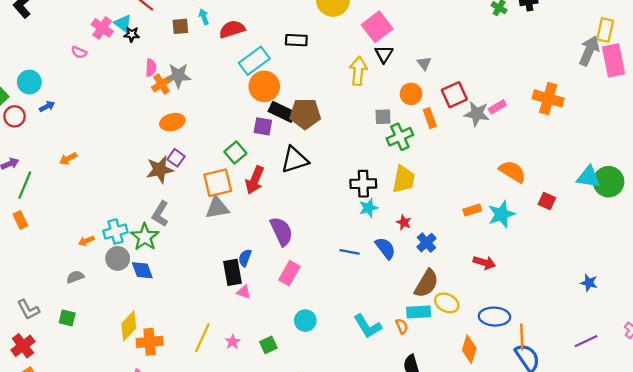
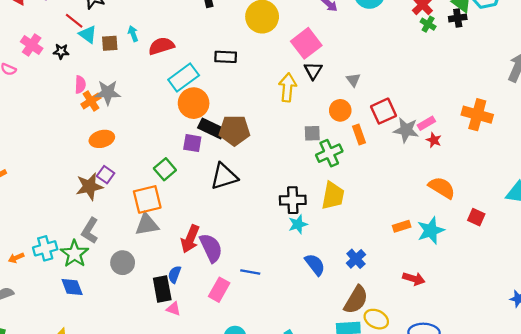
cyan triangle: (123, 23) -> (88, 34), moved
red arrow: (255, 180) -> (190, 239), moved
red star: (404, 222) -> (434, 140), moved
blue line: (350, 252) -> (250, 272), moved
gray circle: (118, 258) -> (123, 263), moved

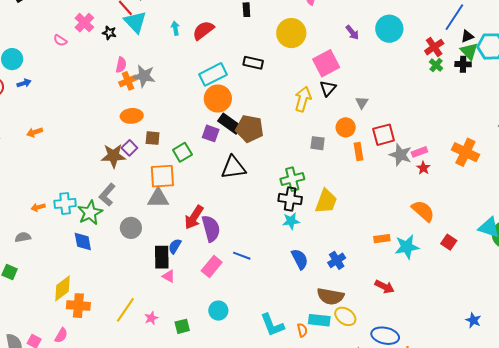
cyan triangle: (88, 34) -> (135, 22), size x1.4
brown square: (110, 43) -> (153, 138), moved
red semicircle: (161, 46) -> (203, 30), moved, turned -30
green cross: (329, 153) -> (292, 179), moved
brown semicircle: (356, 300) -> (330, 296), turned 60

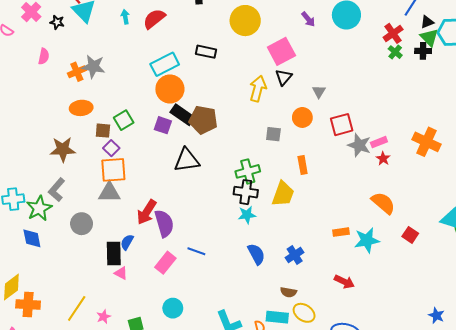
pink semicircle: (121, 65) -> (44, 56), moved
purple square: (129, 148) -> (111, 148), moved
orange rectangle: (358, 151) -> (303, 165), moved
green square: (182, 152) -> (124, 120), moved
brown semicircle: (330, 296) -> (288, 292), size x0.6

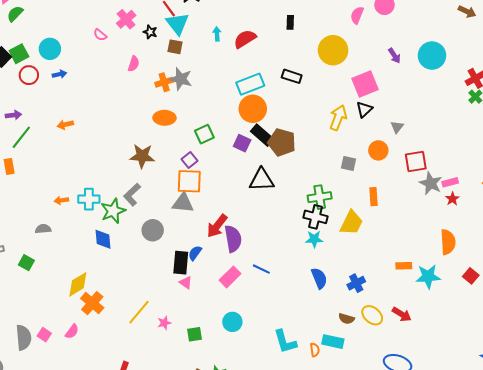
brown square: (103, 131) -> (175, 47), moved
orange semicircle: (383, 203) -> (448, 242), turned 40
orange cross: (28, 304) -> (92, 303), turned 30
yellow ellipse: (304, 313) -> (372, 315), moved

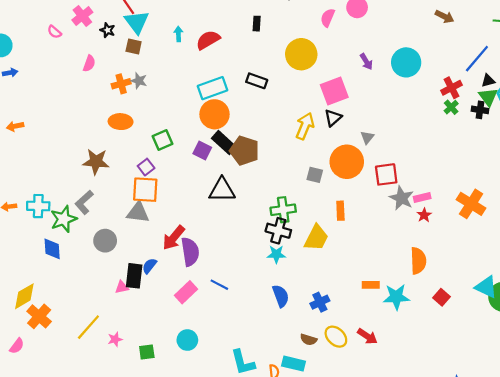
gray star: (181, 79) -> (139, 81), size x0.7
orange circle: (378, 150) -> (347, 162), size x1.6
pink triangle: (186, 282) -> (122, 287), moved, turned -48

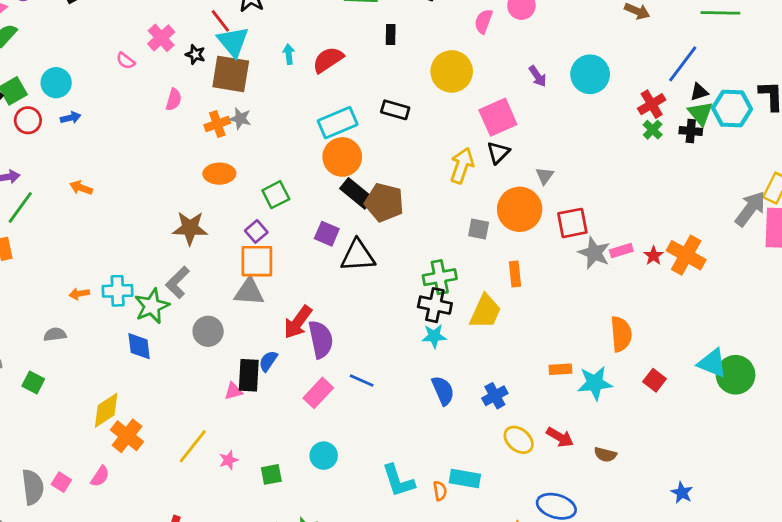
brown square: (134, 46) -> (231, 74), size x1.8
orange arrow: (15, 126) -> (81, 188), turned 35
purple square: (202, 151) -> (327, 234), moved
red star: (424, 215) -> (654, 256), moved
brown semicircle: (309, 340) -> (605, 455), moved

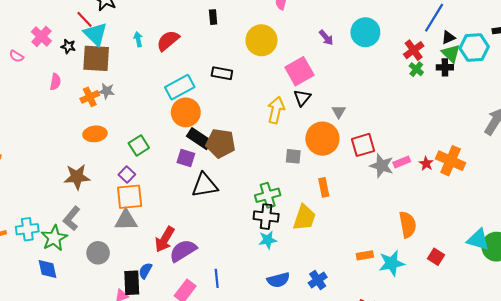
purple square: (327, 234) -> (186, 158), moved
purple semicircle: (321, 339) -> (183, 251), turned -104
blue line: (362, 380) -> (217, 278), turned 66
blue semicircle: (443, 391) -> (278, 280), turned 105

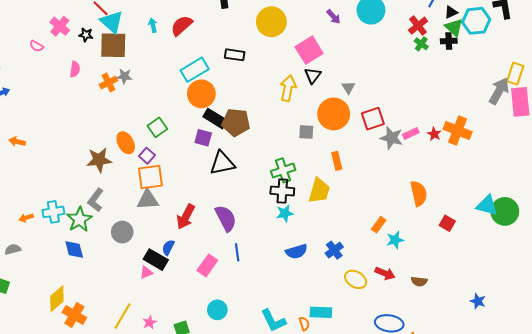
orange ellipse: (95, 134) -> (126, 143), moved, turned 70
purple semicircle: (183, 251) -> (226, 218), moved, turned 96
orange rectangle: (365, 255) -> (379, 225), turned -42
cyan star: (392, 263) -> (395, 240), moved, size x0.7
black rectangle: (132, 283) -> (156, 260), turned -55

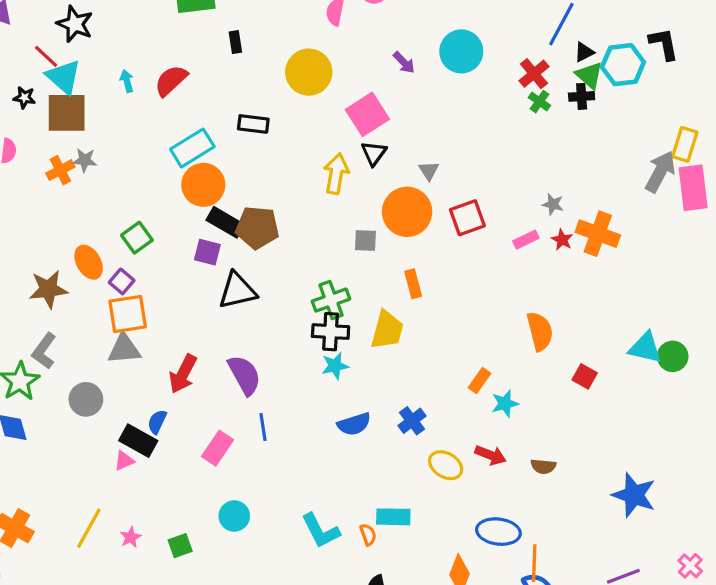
gray star: (392, 138) -> (553, 204), moved, size x0.6
green circle: (505, 211) -> (673, 356), size x0.7
blue star: (478, 301) -> (634, 495), size x1.8

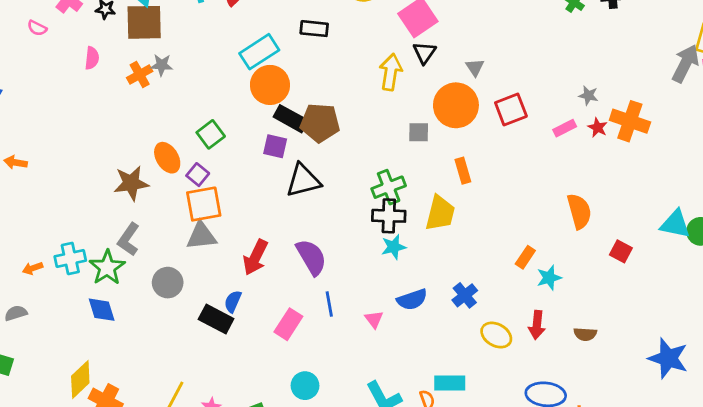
red arrow: (490, 455) -> (537, 325), turned 76
pink triangle: (124, 461) -> (374, 319), moved, turned -42

